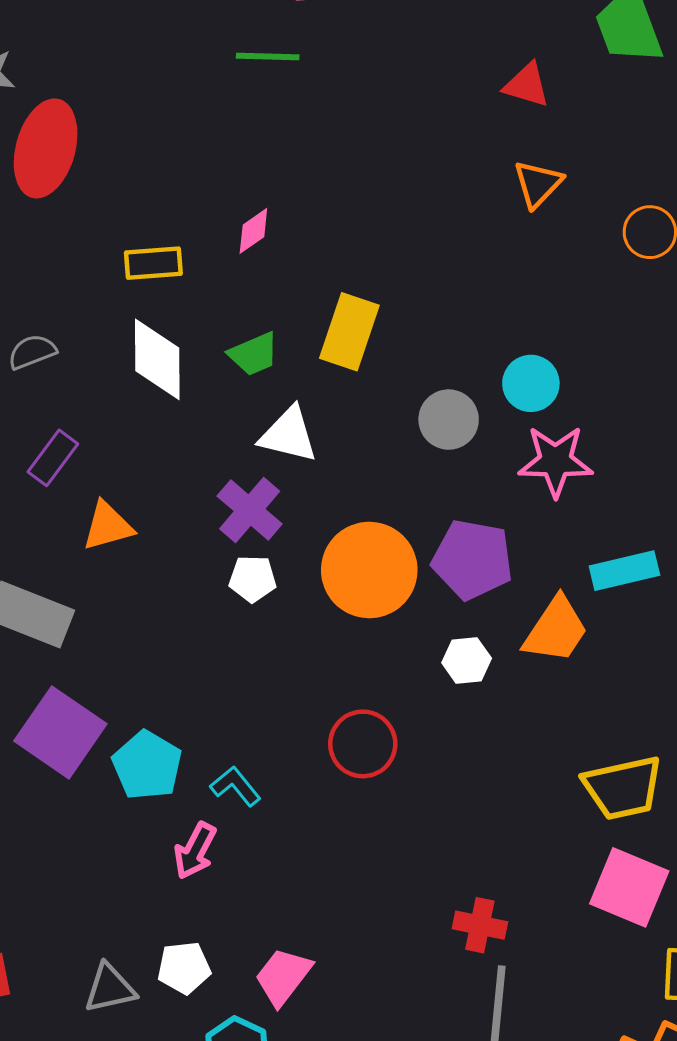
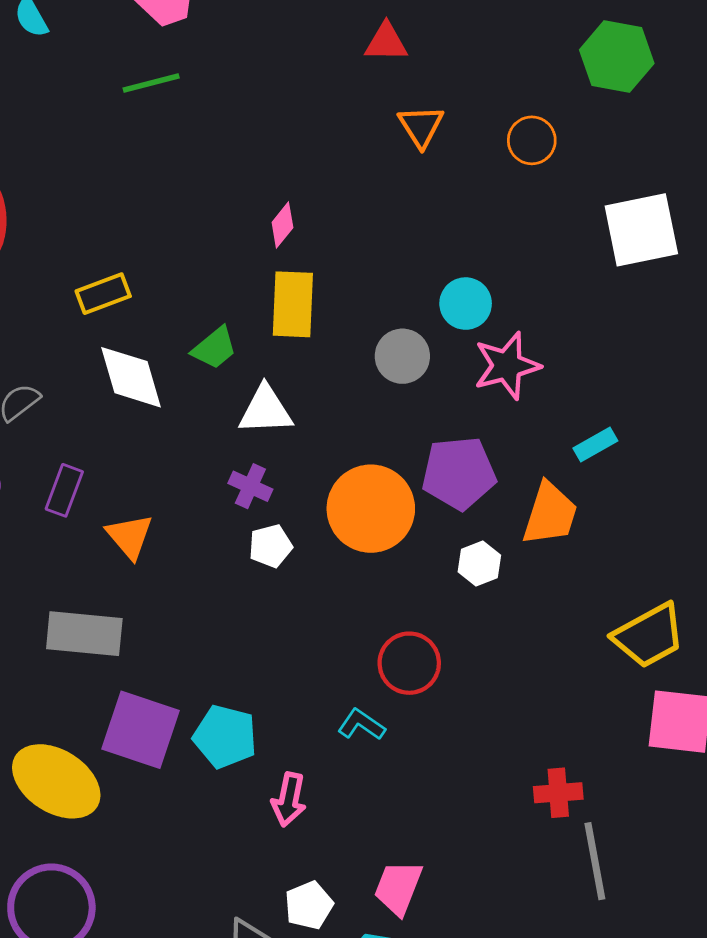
pink diamond: (253, 231) -> (282, 225), moved
purple cross: (250, 510) -> (250, 486), size x0.7
orange triangle: (108, 526) -> (130, 536), turned -39
cyan rectangle: (624, 571) -> (595, 444), size x0.7
cyan L-shape: (236, 786) -> (361, 725), moved

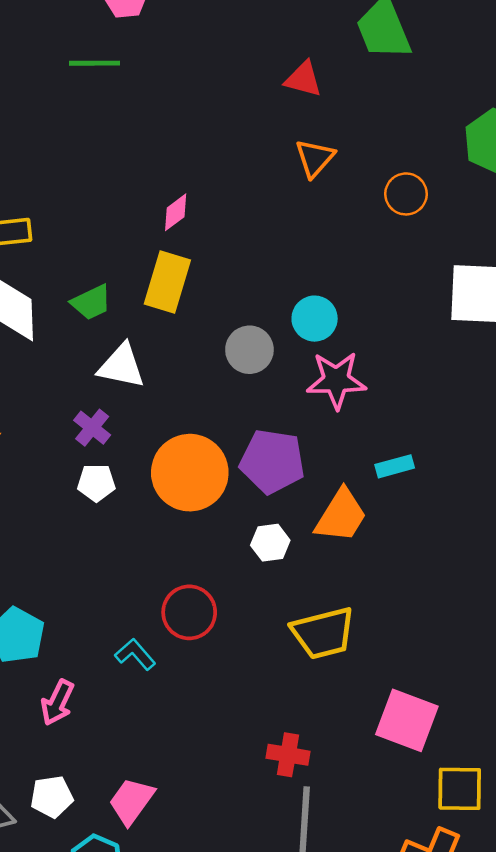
yellow trapezoid: (649, 636) -> (323, 633), moved

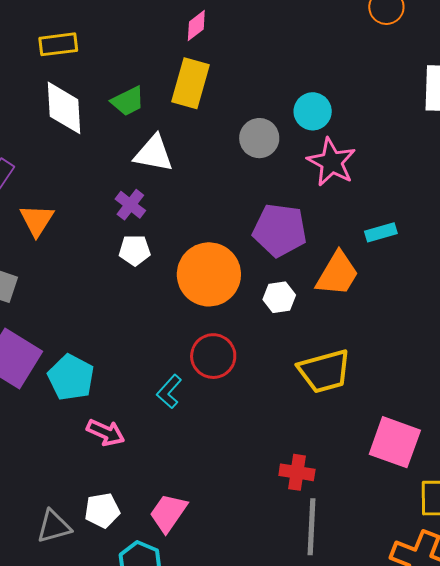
pink star: (336, 380) -> (332, 162), turned 30
orange circle: (190, 473) -> (209, 274), moved
cyan L-shape: (135, 654) -> (169, 392), turned -96
pink arrow: (57, 703) -> (106, 432), turned -90

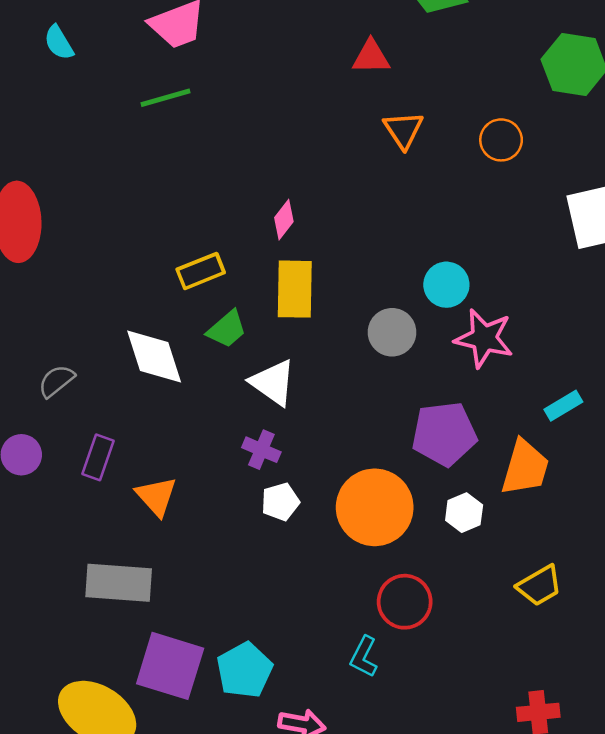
yellow rectangle: (58, 44) -> (201, 271), moved
white triangle: (154, 153) -> (273, 383), turned 39
yellow trapezoid: (324, 371) -> (539, 586), size x0.7
cyan pentagon: (71, 377) -> (245, 670), turned 30

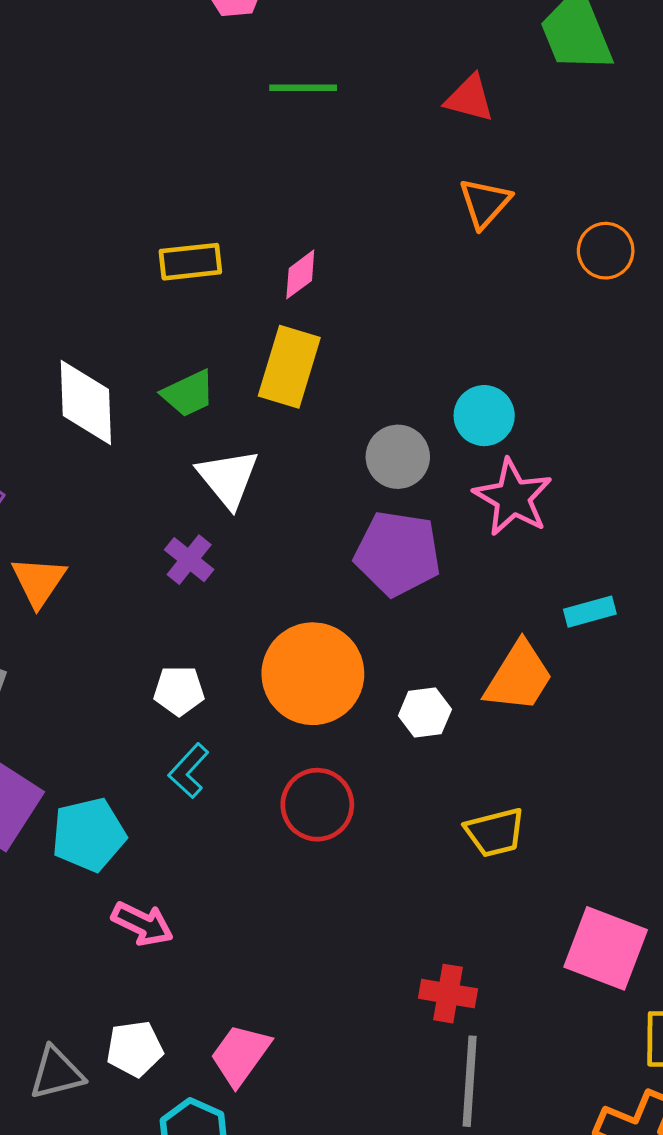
green line: (165, 98) -> (303, 88), moved
yellow rectangle: (201, 271) -> (190, 262), moved
purple pentagon: (444, 434) -> (398, 553), moved
white pentagon: (280, 502) -> (179, 691), moved
cyan L-shape: (364, 657) -> (189, 771), moved

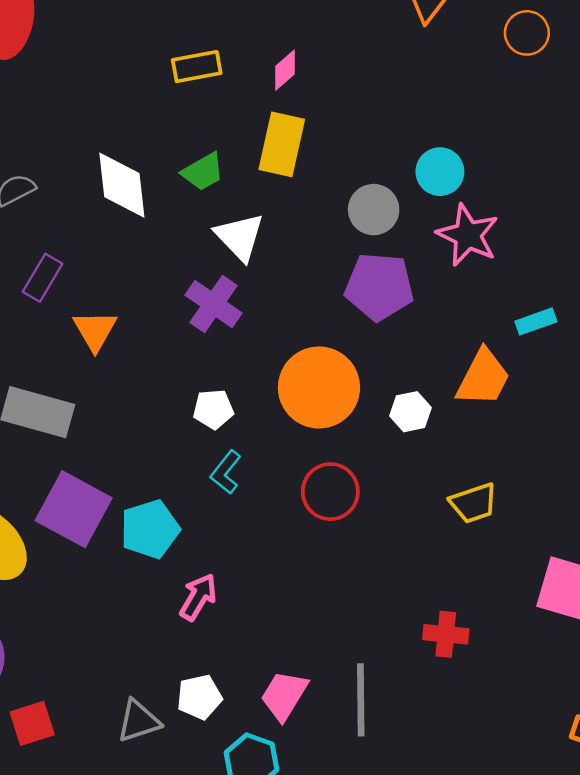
purple cross: (189, 560) -> (214, 304), size x1.4
pink arrow: (142, 924) -> (198, 597), turned -81
gray line: (470, 1081) -> (361, 700), moved

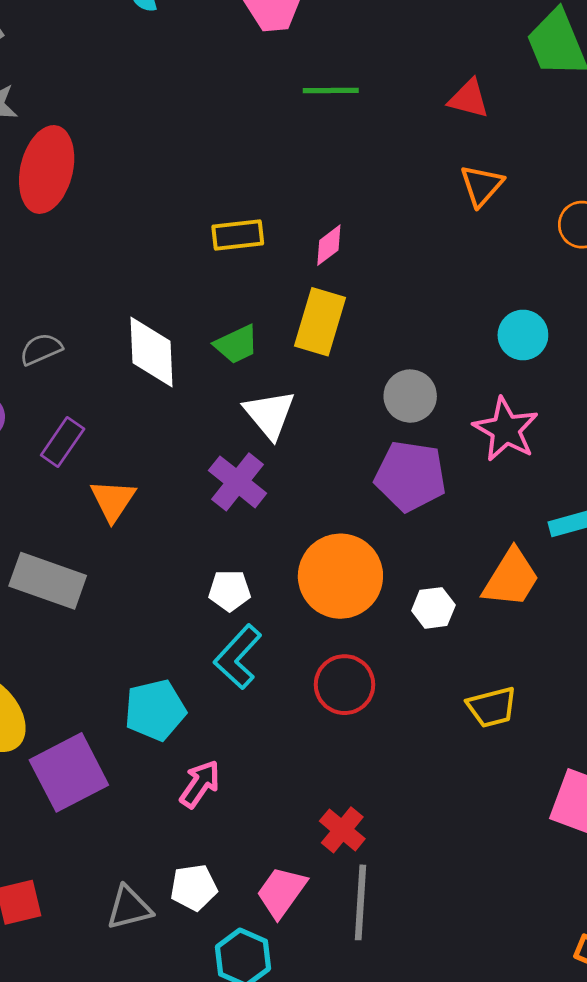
cyan circle: (440, 172) -> (523, 335), moved
cyan L-shape: (226, 472) -> (238, 657), size x1.4
purple square: (74, 509) -> (69, 772), moved, turned 30
red cross: (446, 634) -> (342, 830), moved, turned 30

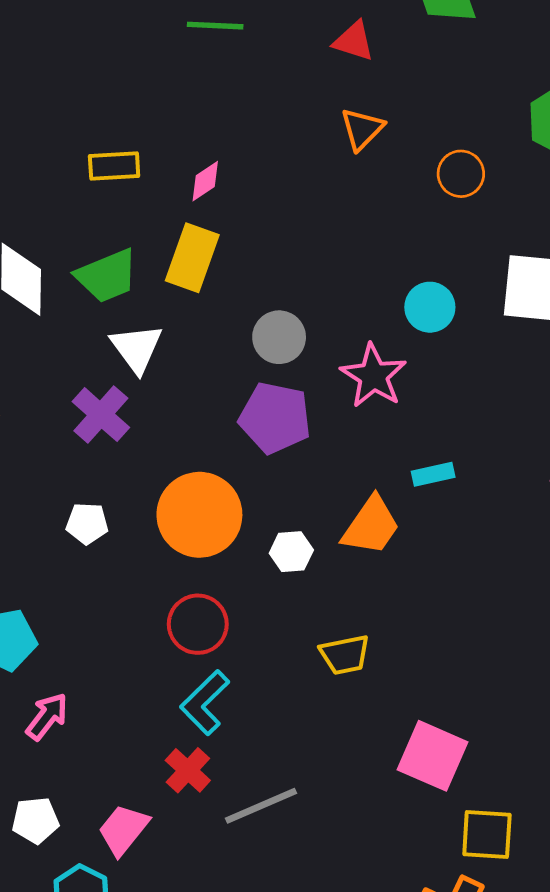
cyan circle: (523, 335) -> (430, 307), moved
green trapezoid: (236, 344) -> (107, 276), size x1.4
cyan L-shape: (238, 657) -> (205, 702), moved
gray line: (361, 902) -> (261, 806), moved, turned 60

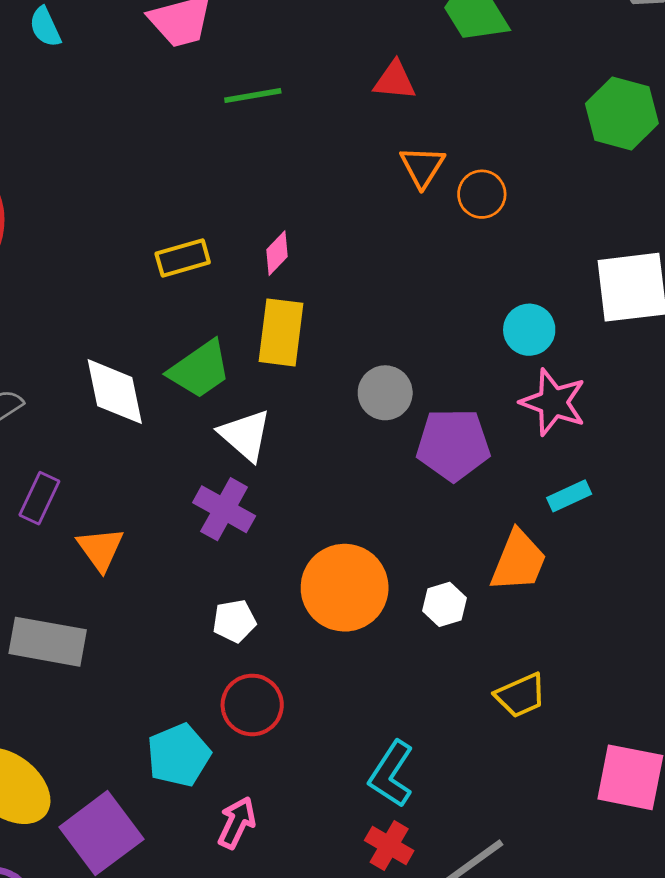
orange circle: (461, 174) -> (482, 194), moved
pink star: (373, 376) -> (553, 402), moved
purple pentagon: (275, 418) -> (453, 445), moved
red circle: (198, 624) -> (252, 705), moved

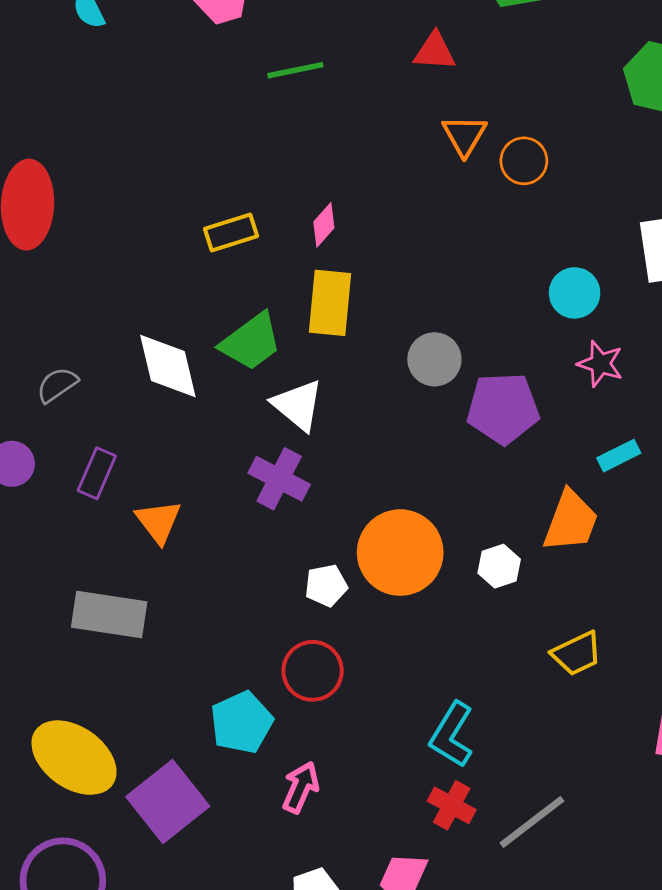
pink star: (553, 402) -> (600, 364), size x0.7
white pentagon: (234, 621) -> (326, 585), moved

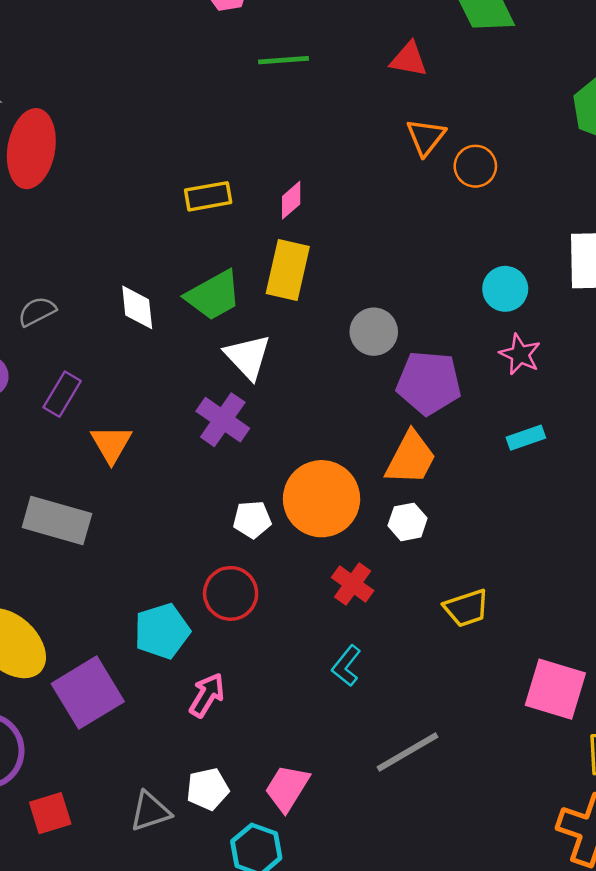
white diamond: (168, 366) -> (137, 307), size x0.7
orange trapezoid: (571, 521) -> (411, 458), moved
cyan L-shape: (452, 735) -> (346, 666), size x0.7
red cross: (452, 805) -> (353, 584), moved

